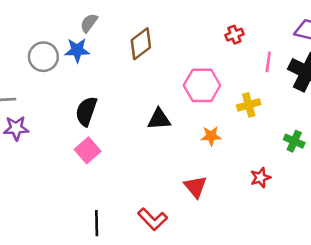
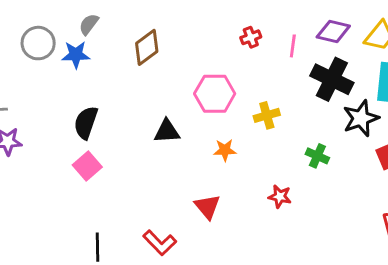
gray circle: (43, 57) -> (38, 43), moved
pink line: (268, 62) -> (293, 46), moved
red star: (260, 178) -> (280, 196), turned 30

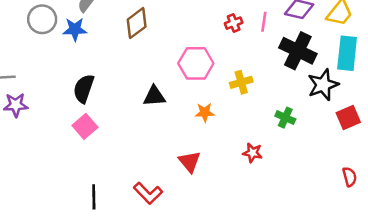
red cross: (251, 37) -> (234, 23), moved

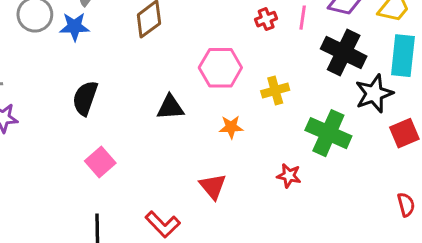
green cross: (285, 118) -> (328, 133), size x1.8
pink square: (85, 126) -> (100, 162), moved

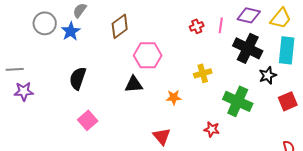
blue star: (74, 27) -> (71, 31), turned -30
pink hexagon: (220, 68) -> (148, 55), moved
black star: (374, 94) -> (268, 75), size x0.7

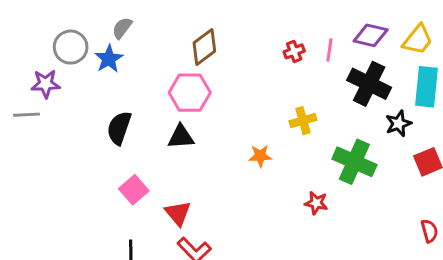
brown diamond: (120, 26) -> (204, 47), moved
pink hexagon: (148, 55) -> (190, 93), moved
black triangle: (134, 84) -> (181, 137), moved
purple star: (24, 91) -> (46, 84), moved
red triangle: (162, 136) -> (178, 213), moved

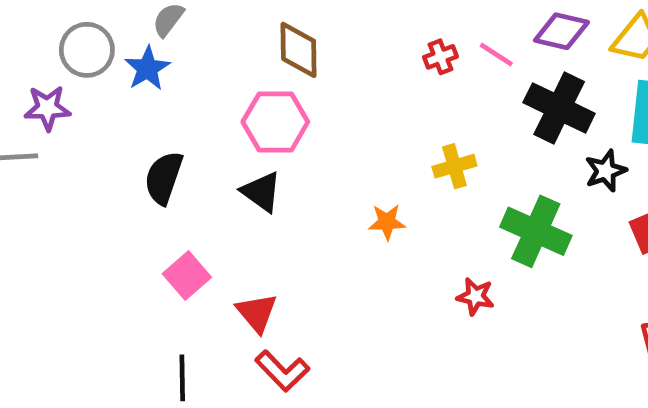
brown diamond: (204, 47) -> (299, 50), turned -54
pink line: (329, 50) -> (496, 54), turned -65
black triangle: (181, 137) -> (261, 192), turned 40

